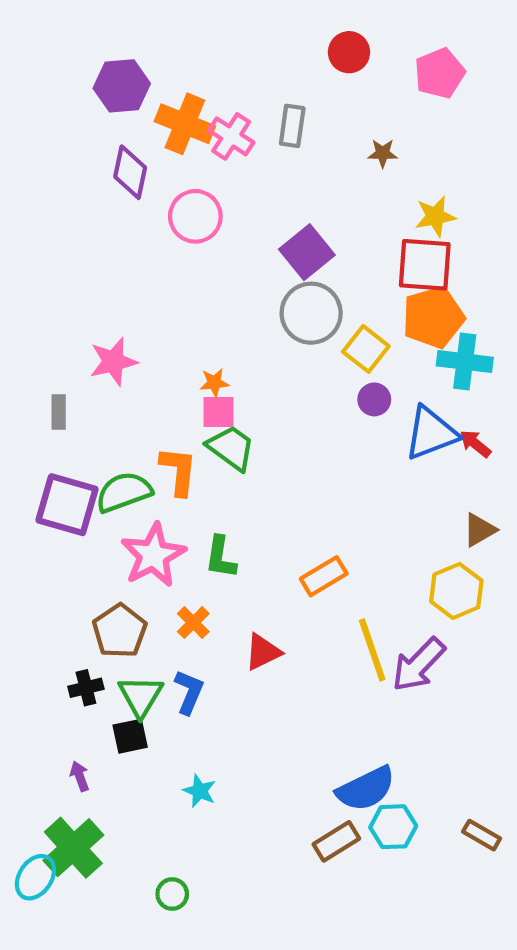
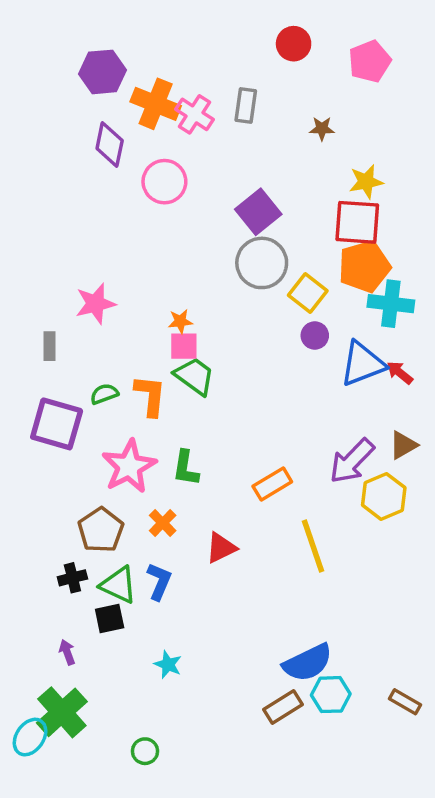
green semicircle: (124, 492) -> (104, 394), moved, size x0.6
purple arrow: (418, 665) -> (352, 461), moved
green triangle: (141, 696) -> (118, 585), turned -36

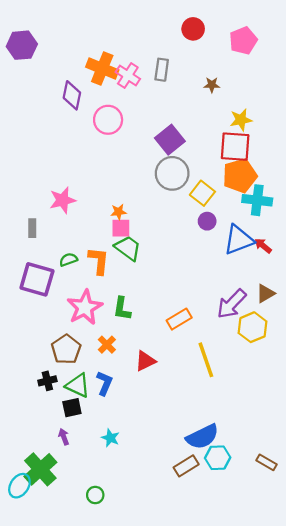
purple hexagon: (103, 72) -> (22, 45), moved
purple arrow: (67, 652) -> (64, 437), moved

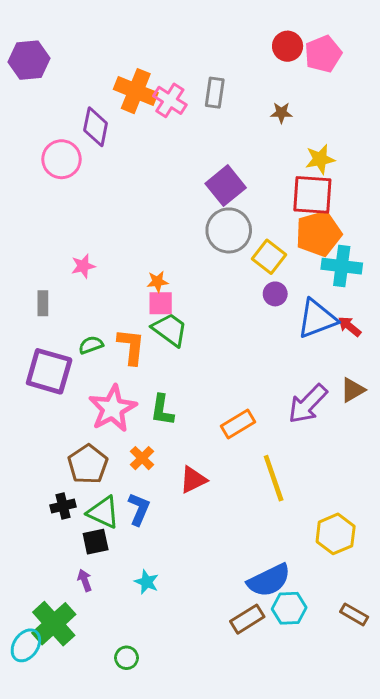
red circle: (193, 29) -> (288, 46), moved
pink circle: (108, 120) -> (61, 159), moved
pink star: (63, 200) -> (83, 266), size x0.7
yellow hexagon: (253, 327) -> (336, 534), moved

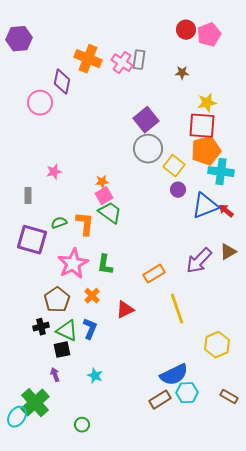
pink cross: (170, 100) -> (122, 63), moved
pink square: (161, 303) -> (104, 196), turned -30

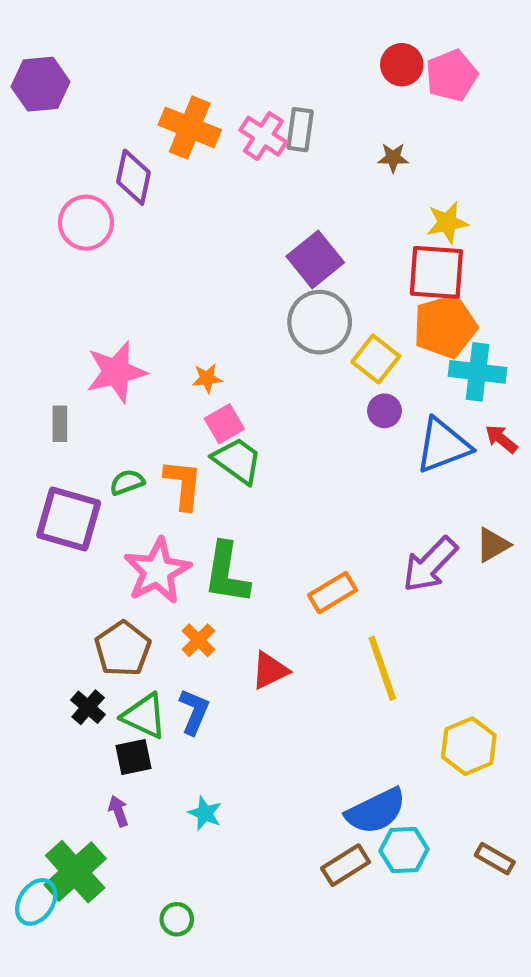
pink star: (54, 172) -> (116, 372), size x1.8
orange star: (102, 182) -> (207, 378), moved
red arrow: (226, 211) -> (501, 439), moved
green L-shape: (105, 265) -> (227, 573), size x1.4
black cross: (41, 327) -> (88, 707), turned -35

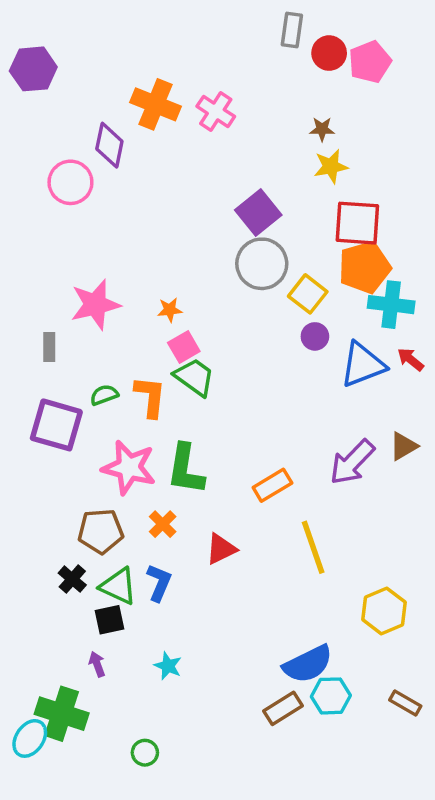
gray rectangle: (300, 130) -> (292, 30), moved
yellow star: (447, 223) -> (331, 166), moved
pink star: (157, 571) -> (129, 467), turned -30
brown pentagon: (123, 649) -> (101, 531), turned 30
green cross: (75, 872) -> (62, 714), turned -30

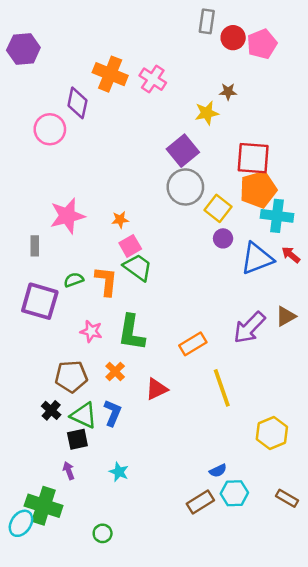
yellow star: (331, 166) -> (207, 113), moved
pink star: (129, 467) -> (91, 331), size x0.6
blue semicircle: (308, 664) -> (218, 471), size x0.5

